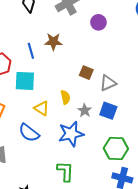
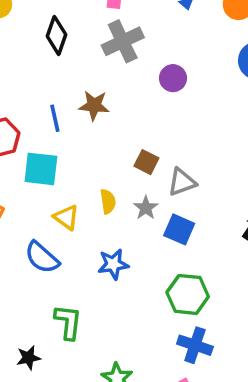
gray star: (85, 110) -> (146, 208), moved
blue star: (71, 134) -> (113, 264), size x0.7
green L-shape: (65, 171) -> (68, 322), moved

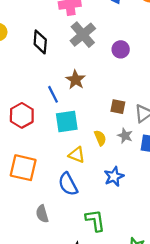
brown star: (94, 105) -> (76, 80), turned -30
cyan square: (41, 169) -> (67, 122), moved
blue semicircle: (42, 257) -> (68, 184), turned 35

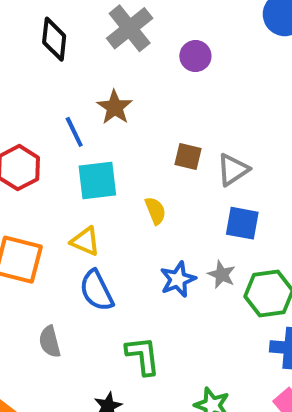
gray star: (125, 136) -> (222, 275), moved
yellow triangle: (77, 155) -> (85, 241), moved

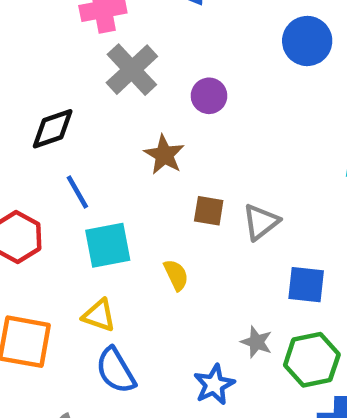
black diamond: (54, 39) -> (53, 129), moved, turned 69
brown star: (115, 107) -> (164, 155), moved
blue square: (242, 223) -> (306, 285), moved
blue star: (178, 279) -> (214, 385), moved

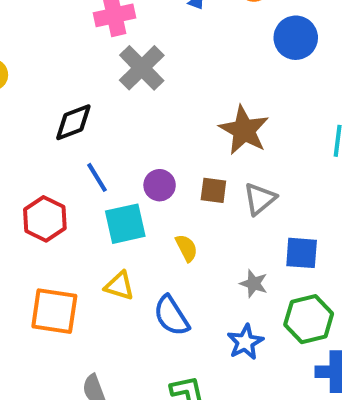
purple circle: (209, 96) -> (160, 185), moved
brown star: (164, 155) -> (244, 130), moved, size x1.4
gray star: (257, 342) -> (254, 284), moved
blue semicircle: (116, 371) -> (171, 316), moved
blue star: (214, 385) -> (245, 342), moved

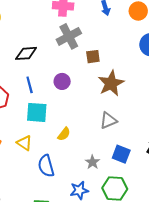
purple circle: (160, 185) -> (62, 81), moved
brown square: (213, 190) -> (93, 57), moved, turned -32
yellow semicircle: (186, 248) -> (64, 134), turned 48

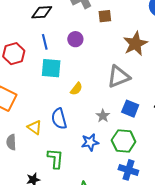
brown star: (111, 83) -> (135, 44), moved
gray triangle: (108, 120) -> (119, 77), size x1.4
yellow triangle: (24, 143) -> (35, 127), moved

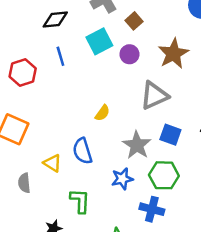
brown square: (105, 16) -> (134, 21), turned -32
purple circle: (75, 39) -> (129, 54), moved
cyan square: (51, 68) -> (99, 41), moved, turned -30
gray star: (103, 116) -> (137, 145), size x1.6
blue cross: (128, 170) -> (152, 209), moved

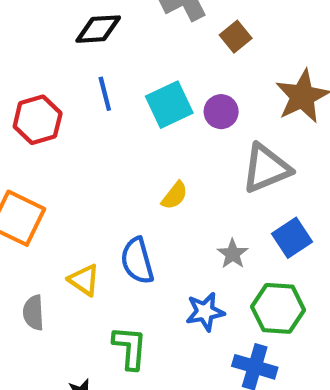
cyan square: (99, 41) -> (169, 105), moved
purple circle: (129, 54) -> (221, 112), moved
blue square: (170, 135) -> (292, 238), turned 35
gray star: (137, 145) -> (233, 254), size x0.6

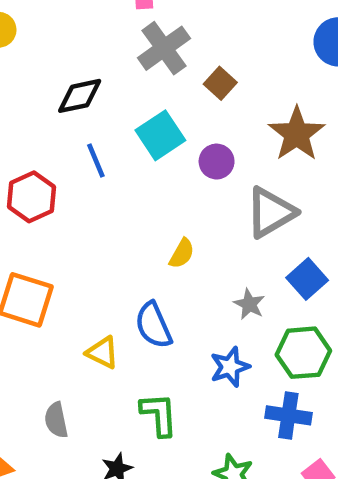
cyan square: (169, 105) -> (160, 135), moved
gray semicircle: (33, 313) -> (56, 420), moved

